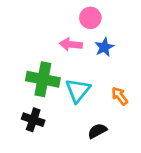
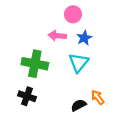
cyan triangle: (78, 90) -> (79, 63), moved
orange arrow: (120, 96) -> (98, 97), moved

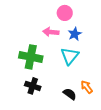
black cross: (27, 96) -> (33, 86), moved
black semicircle: (79, 105) -> (70, 94), turned 64

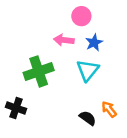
green cross: (31, 57) -> (39, 71), turned -30
black cross: (33, 86) -> (16, 108), moved

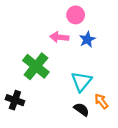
cyan triangle: (88, 70) -> (81, 81), moved
green cross: (39, 71) -> (36, 66), turned -32

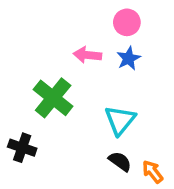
pink circle: (76, 15) -> (127, 22), moved
orange arrow: (101, 101) -> (153, 172), moved

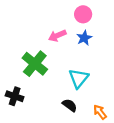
pink arrow: (87, 55) -> (57, 36), turned -30
black semicircle: (120, 161) -> (70, 105), moved

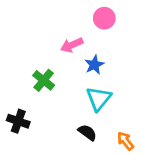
blue star: (84, 38) -> (94, 65), moved
green cross: (35, 64) -> (44, 80), size x0.7

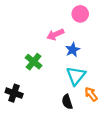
black semicircle: (87, 132) -> (67, 102), turned -144
orange arrow: (125, 141) -> (91, 94), moved

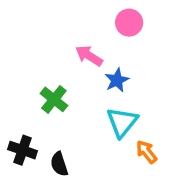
pink arrow: (55, 35) -> (89, 56), turned 56
black semicircle: (67, 102) -> (59, 164), moved

